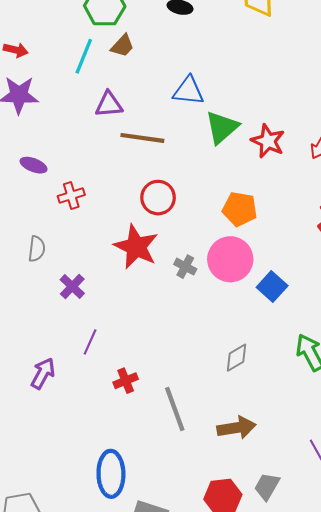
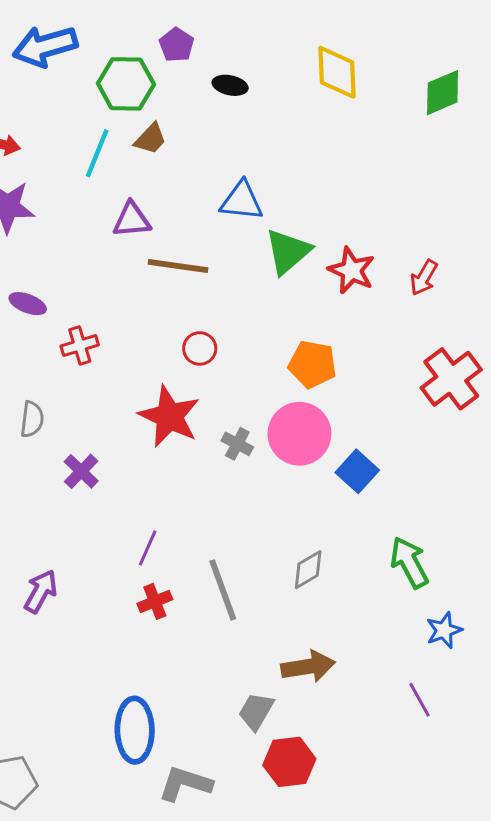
red circle: (158, 198) -> (200, 348), size x0.7
purple line: (90, 342) -> (148, 548), moved
gray line: (175, 409) -> (223, 590), moved
gray trapezoid: (267, 486) -> (256, 711), moved

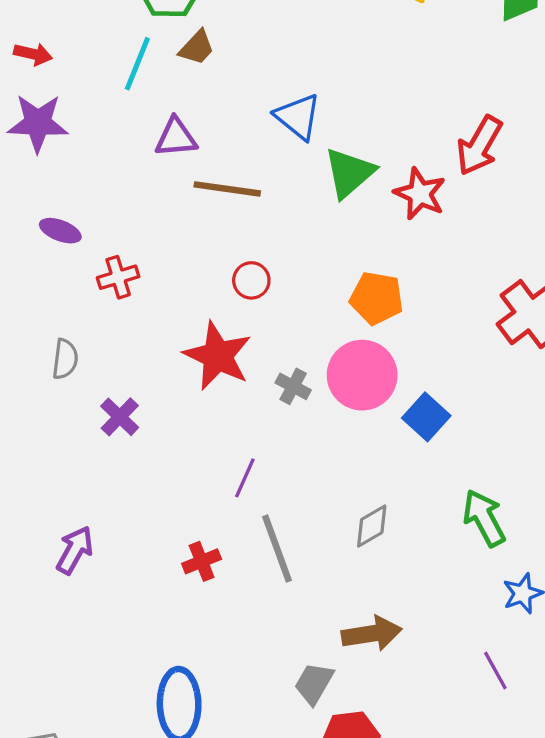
blue triangle: (242, 201) -> (298, 117), turned 33
red arrow: (424, 278) -> (479, 146), moved, size x1.5
purple line: (148, 548) -> (245, 478), moved

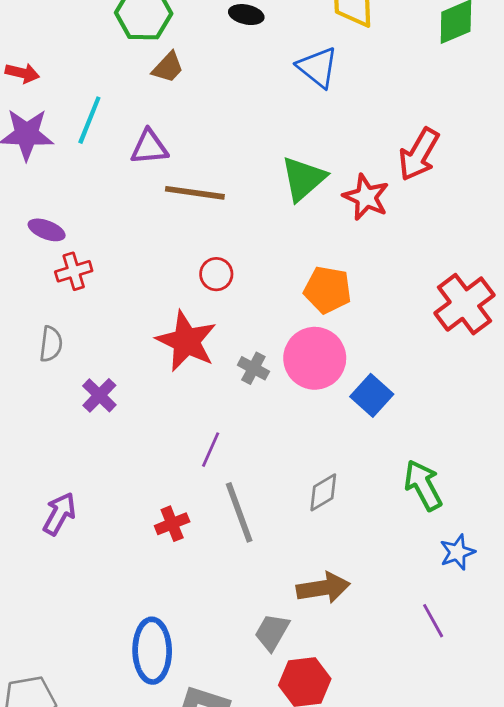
cyan line: (137, 64) -> (89, 120), moved
blue triangle: (298, 117) -> (318, 67), moved
red cross: (118, 277) -> (74, 271), moved

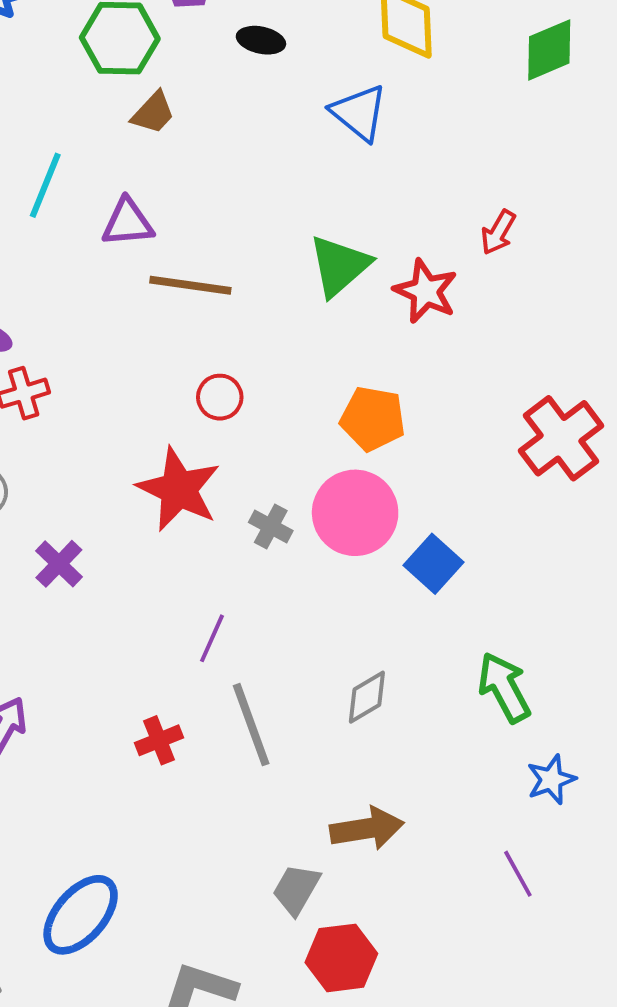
red arrow: (419, 154) -> (498, 232), size x0.6
blue ellipse: (152, 651) -> (81, 915), moved, turned 42

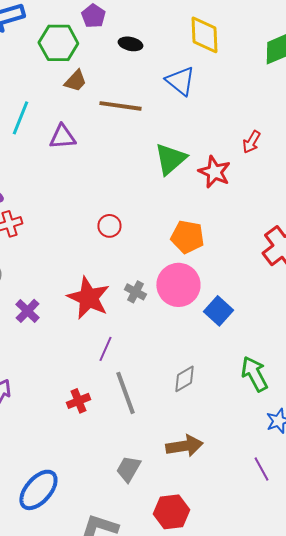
brown line: (190, 285) -> (120, 106), moved
red star: (179, 489) -> (88, 298), moved
gray trapezoid: (296, 889) -> (128, 469), moved

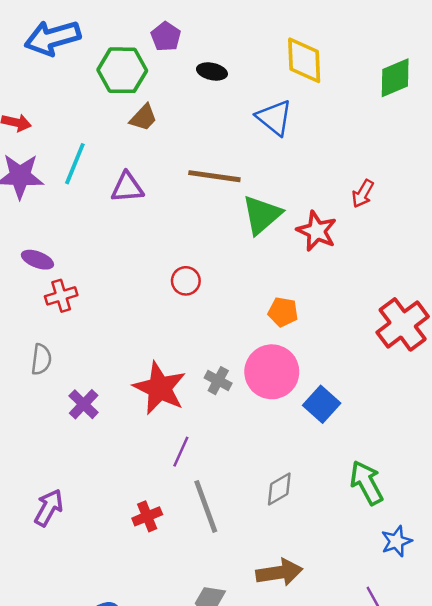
brown line: (120, 106) -> (214, 176), moved
red circle: (109, 226) -> (186, 281), moved
orange pentagon: (187, 237) -> (283, 312), size x0.7

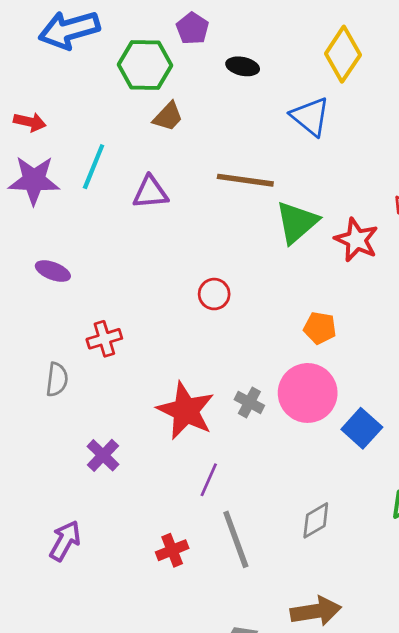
yellow diamond: (304, 60) -> (343, 54), turned 36
red cross: (61, 296) -> (104, 339), moved
purple cross: (84, 404) -> (103, 455), moved

